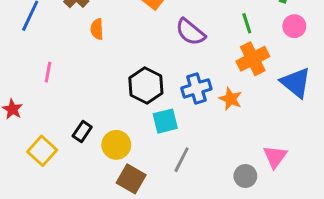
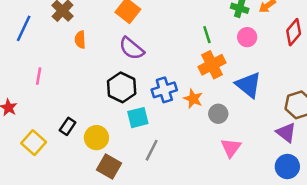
purple semicircle: (190, 32) -> (132, 48), moved
gray circle: (245, 176) -> (218, 114), moved

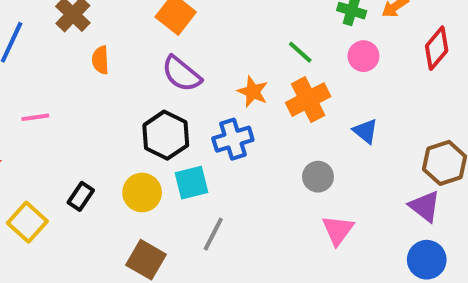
green line: (207, 35) -> (300, 52), turned -30
pink line: (39, 76) -> (35, 117), turned 72
blue triangle: (248, 85) -> (365, 131), size x0.6
orange star: (193, 99) -> (253, 92), moved
yellow circle: (96, 138) -> (142, 192), moved

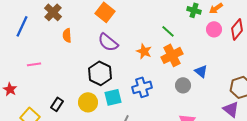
pink circle: (363, 56) -> (214, 29), moved
blue cross: (233, 139) -> (142, 87), moved
gray circle: (318, 177) -> (183, 85), moved

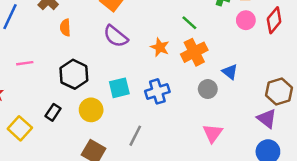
black hexagon: (100, 73) -> (74, 74), moved
cyan square: (113, 97) -> (119, 88), moved

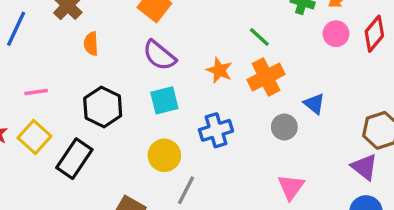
cyan square: (119, 88) -> (164, 100), moved
yellow circle: (91, 110) -> (164, 155), moved
black rectangle: (53, 112) -> (74, 159), size x1.6
yellow square: (20, 128) -> (34, 137), moved

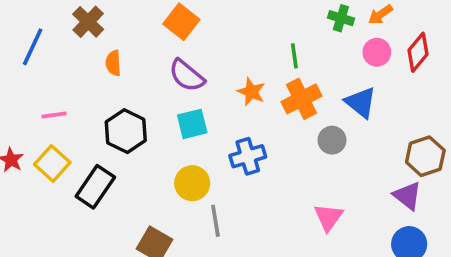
green line: (259, 37) -> (294, 56), turned 40
blue triangle: (314, 104) -> (361, 102), moved, size x1.4
gray circle: (284, 127) -> (332, 140), moved
gray line: (186, 190) -> (215, 221), turned -36

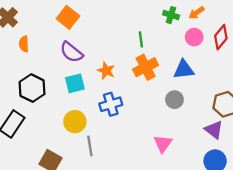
orange star: (251, 92) -> (106, 71), moved
blue triangle: (361, 102) -> (184, 70), turned -45
gray circle: (332, 140) -> (174, 100), moved

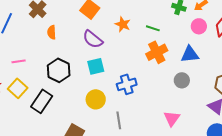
green line: (141, 39) -> (153, 28), turned -64
orange star: (106, 71) -> (123, 24), moved
gray line: (90, 146) -> (119, 120), moved

